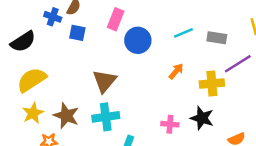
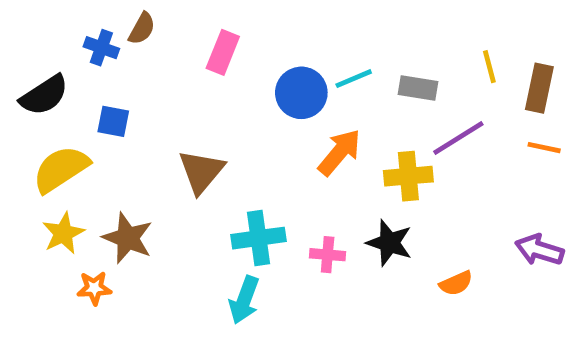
blue square: (77, 33) -> (113, 121), moved
blue circle: (138, 40) -> (301, 93), moved
orange arrow: (176, 71) -> (339, 152), size x1.5
cyan cross: (106, 117) -> (258, 238), moved

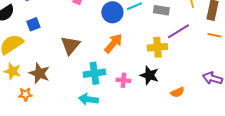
blue square: (113, 121) -> (33, 24), turned -32
orange arrow: (339, 152) -> (113, 43), moved
yellow star: (63, 233) -> (12, 71), turned -30
cyan arrow: (244, 300) -> (88, 99), turned 78

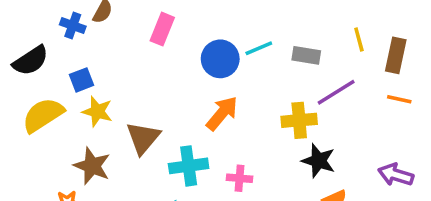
brown triangle: (70, 45) -> (143, 138), moved
yellow star: (12, 71) -> (97, 112), moved
black star: (149, 75) -> (319, 161), moved

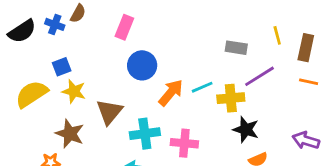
cyan line: (259, 48) -> (202, 87), moved
blue circle: (220, 59) -> (142, 65), moved
black semicircle: (31, 61) -> (22, 31), moved
pink cross: (240, 178) -> (184, 143), size x1.4

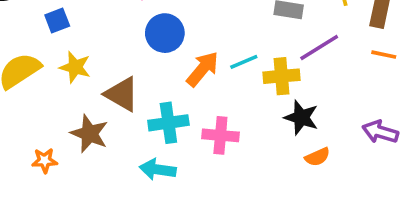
blue square: (62, 67) -> (57, 21), moved
brown triangle: (109, 112) -> (122, 94), turned -40
brown star: (70, 134) -> (89, 134), moved

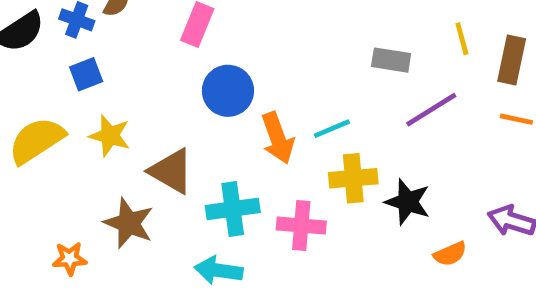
orange arrow: (203, 69) -> (278, 138), turned 120
yellow cross: (282, 76) -> (353, 178), moved
orange semicircle: (317, 157) -> (450, 254), moved

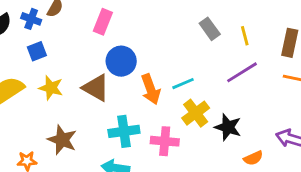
yellow line: (462, 39) -> (245, 36), moved
gray rectangle: (391, 60) -> (210, 29), moved, turned 45
brown triangle: (171, 171) -> (96, 88), moved
yellow cross: (353, 178) -> (196, 113), turned -32

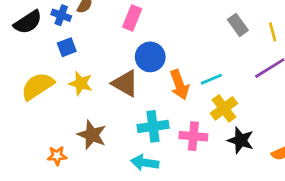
black star: (228, 127) -> (241, 140), moved

